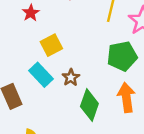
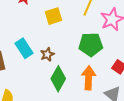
yellow square: (51, 45) -> (54, 16), moved

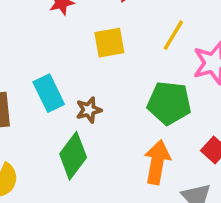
green diamond: (58, 79) -> (73, 156), moved

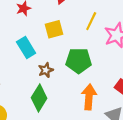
cyan rectangle: (49, 93) -> (26, 48), moved
green pentagon: (169, 103) -> (79, 61), moved

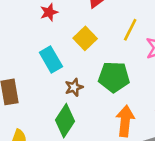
yellow square: (54, 29) -> (85, 38), turned -30

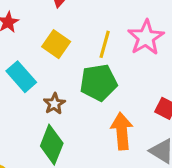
yellow line: (130, 30) -> (105, 44), moved

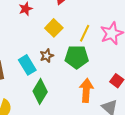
cyan rectangle: (21, 77) -> (27, 65), moved
brown star: (54, 104) -> (47, 56), moved

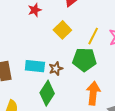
brown star: (47, 56) -> (56, 69), moved
cyan rectangle: (27, 65) -> (35, 66), turned -54

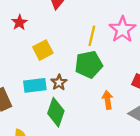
yellow square: (62, 30) -> (43, 50), moved, turned 30
orange arrow: (93, 93) -> (108, 100), size x0.7

